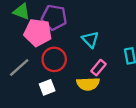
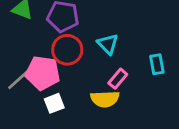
pink pentagon: (38, 33) -> (43, 73), moved
red circle: (54, 59) -> (67, 50), moved

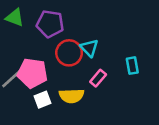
red circle: (67, 50) -> (69, 53), moved
yellow semicircle: (105, 99) -> (72, 96), moved

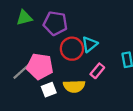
green triangle: (15, 17) -> (24, 18), turned -35
cyan triangle: (89, 48) -> (90, 44), turned 35

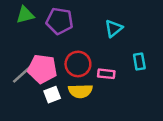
cyan triangle: (90, 44) -> (114, 28), moved
red circle: (72, 49) -> (78, 64), moved
pink rectangle: (97, 71) -> (106, 74), turned 56

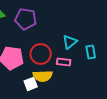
cyan triangle: (114, 28) -> (70, 42), moved
white square: (52, 95) -> (31, 84), moved

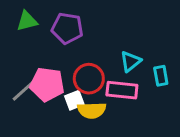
pink rectangle: (64, 62) -> (122, 90), size x1.5
white square: (31, 84) -> (74, 100), moved

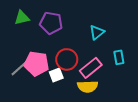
cyan triangle: (131, 61) -> (97, 32), moved
pink rectangle: (122, 90) -> (91, 68), turned -45
yellow semicircle: (92, 110) -> (88, 87), moved

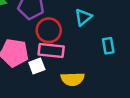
red circle: (67, 59) -> (49, 30), moved
pink rectangle: (91, 68) -> (51, 50), moved, turned 45

